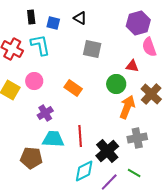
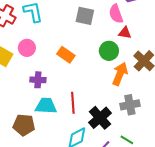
pink semicircle: (149, 47) -> (116, 14), moved
purple cross: (45, 113) -> (38, 80), turned 35

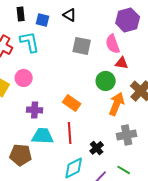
orange rectangle: (66, 55) -> (72, 103), moved
black cross: (100, 118) -> (97, 148), size x0.6

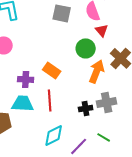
red triangle: (122, 63) -> (102, 30), turned 40
purple cross: (35, 110) -> (26, 79), moved
black cross: (97, 148) -> (86, 108), moved, turned 32

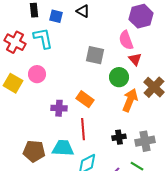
gray square: (62, 13) -> (95, 55), moved
gray cross: (107, 102) -> (145, 141), moved
cyan trapezoid: (23, 103) -> (63, 148), moved

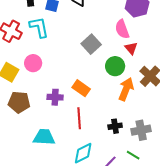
gray square: (95, 55) -> (91, 44), turned 36
cyan trapezoid: (63, 148) -> (44, 137), moved
brown pentagon: (34, 151) -> (19, 102), moved

